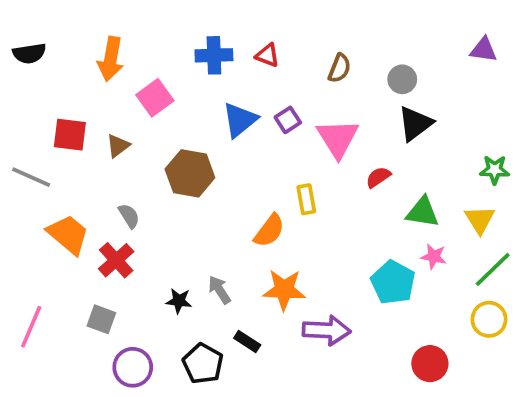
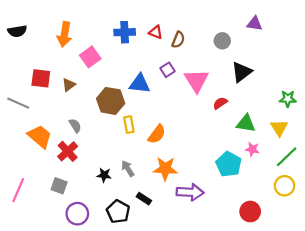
purple triangle: (483, 50) -> (254, 24), moved
brown semicircle: (339, 68) -> (178, 40), moved
gray circle: (402, 79) -> (222, 41), moved
blue triangle: (240, 120) -> (140, 84), moved, turned 45
yellow rectangle: (306, 199) -> (129, 125), moved

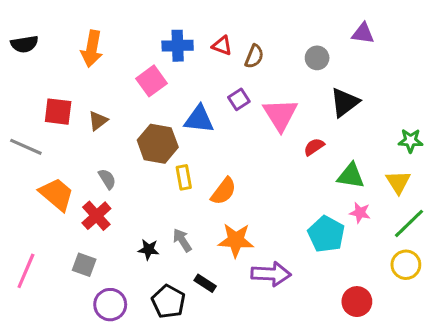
pink square: (90, 57) -> (152, 81), moved

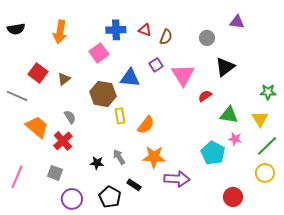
red square: (58, 112) -> (38, 73), turned 30

